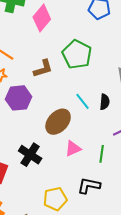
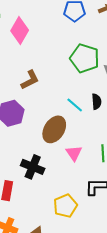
green pentagon: (77, 54) -> (85, 58), moved
pink triangle: (73, 149) -> (74, 153), turned -30

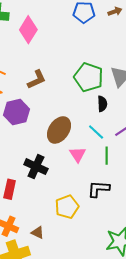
green pentagon: (85, 58) -> (89, 77), moved
cyan line: (75, 105) -> (96, 132), moved

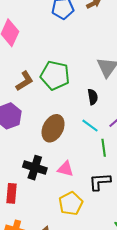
green pentagon: (89, 77) -> (55, 75), moved
pink triangle: (78, 154) -> (65, 169), moved, turned -36

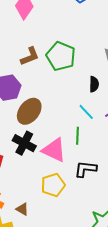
brown ellipse: (53, 128) -> (29, 111), moved
green line: (104, 148) -> (77, 136), moved
pink triangle: (65, 169) -> (54, 150), size x1.5

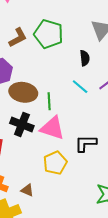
brown ellipse: (29, 111) -> (23, 92), turned 68
green line: (77, 136) -> (49, 101), moved

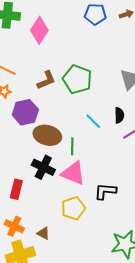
black semicircle: (85, 58) -> (119, 115), moved
cyan line: (80, 87) -> (93, 121), moved

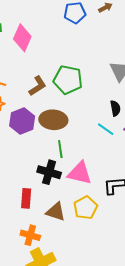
cyan line: (93, 121) -> (106, 129), moved
brown ellipse: (47, 135) -> (53, 120), moved
green line: (72, 146) -> (60, 149), moved
brown triangle: (43, 233) -> (56, 212), moved, size x1.5

